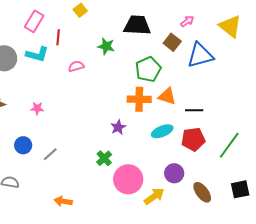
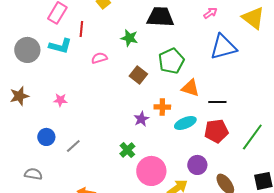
brown square: (172, 42) -> (138, 75), moved
orange cross: (139, 99) -> (162, 107), moved, size x0.7

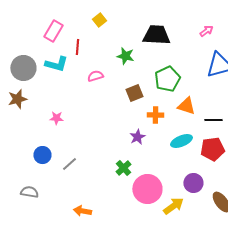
brown square: (138, 75) -> (134, 93), turned 30
brown star: (19, 96) -> (17, 99), moved
orange cross: (162, 107) -> (155, 115), moved

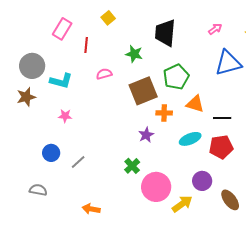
black trapezoid: (156, 35) -> (165, 33), turned -88
cyan L-shape: (56, 64) -> (61, 81), moved
brown square: (134, 93) -> (143, 91), size x1.6

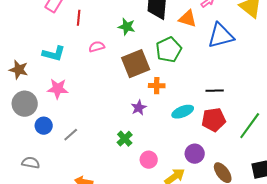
gray circle: (32, 66) -> (25, 104), moved
brown star: (26, 97) -> (19, 70), turned 30
orange triangle: (195, 104) -> (188, 19), moved
pink star: (65, 116) -> (58, 89), size x1.5
pink circle: (156, 187) -> (149, 160), size x0.6

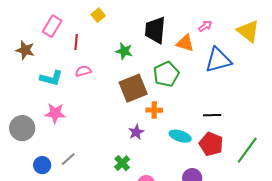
pink semicircle: (97, 47) -> (83, 71), moved
brown star: (19, 70) -> (25, 50), moved
cyan ellipse: (183, 112) -> (180, 136), turned 40
red pentagon: (214, 120) -> (211, 144), turned 30
blue circle: (44, 126) -> (42, 165), moved

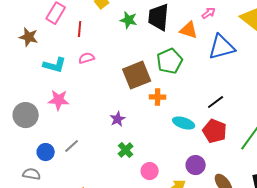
green star: (124, 51) -> (129, 20), moved
black line: (212, 115) -> (216, 102), turned -36
purple star: (136, 132) -> (118, 119), moved

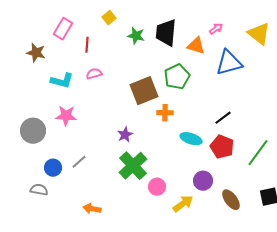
green cross: (126, 150) -> (133, 166), size x1.8

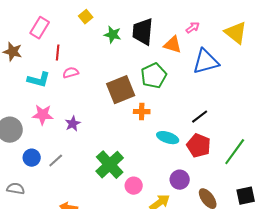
red line: (87, 45) -> (58, 53), moved
purple star: (125, 135) -> (73, 124), moved
blue circle: (53, 168) -> (32, 158), moved

